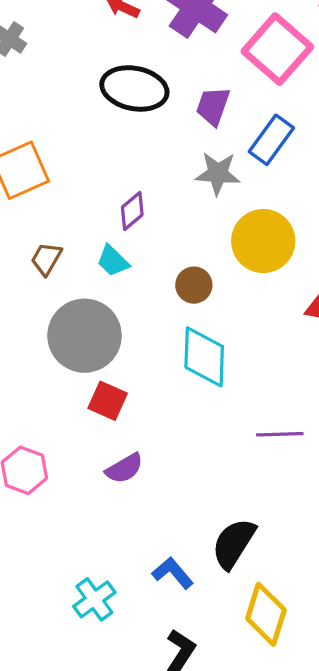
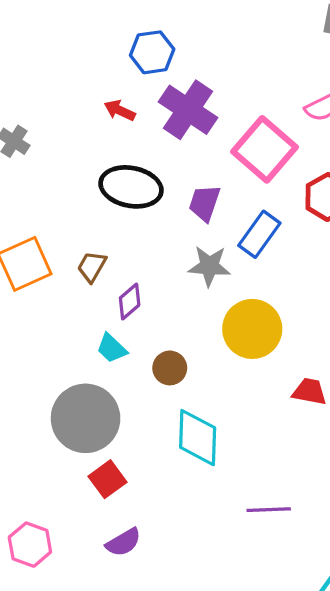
brown trapezoid: (46, 259) -> (92, 267), moved
brown circle: (194, 285) -> (170, 368), moved
red square: (108, 401) -> (108, 479), turned 30

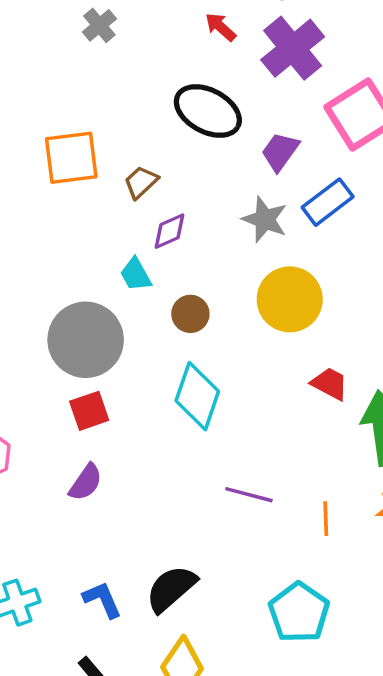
purple semicircle: (123, 542) -> (86, 482), turned -42

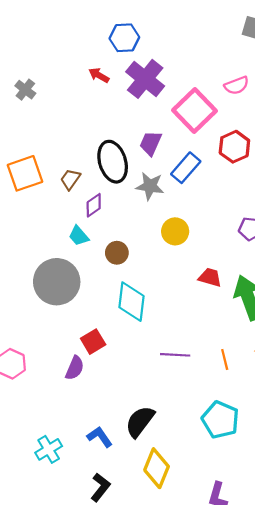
black ellipse: (208, 111) -> (113, 162), moved, turned 57
yellow circle: (290, 299) -> (175, 231), size x0.7
red square: (89, 411) -> (93, 342), moved

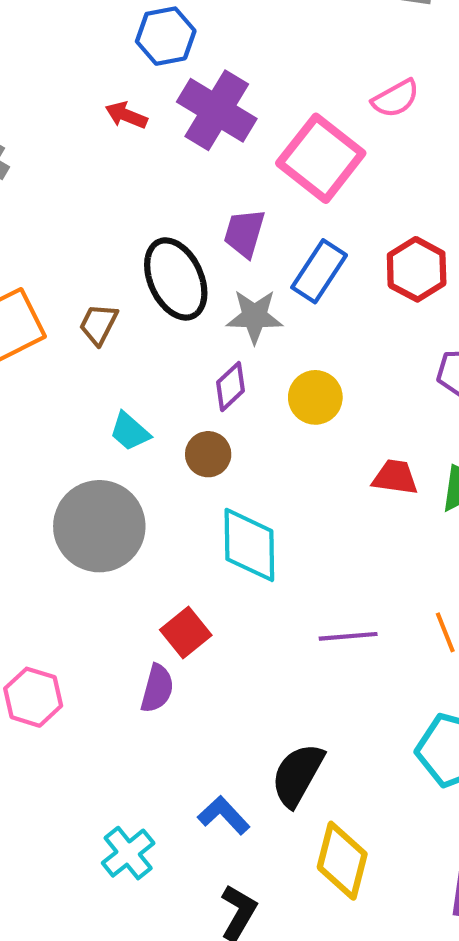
red hexagon: (234, 147) -> (417, 269), moved
purple diamond: (94, 205) -> (230, 387), moved

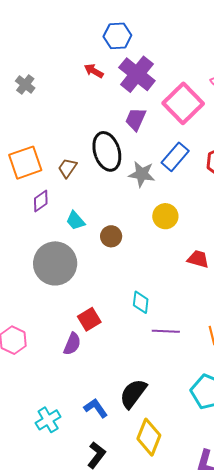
purple trapezoid: (244, 233) -> (136, 119), moved
purple diamond: (230, 387) -> (41, 201), moved
cyan diamond: (249, 545) -> (141, 302), moved, size x0.6

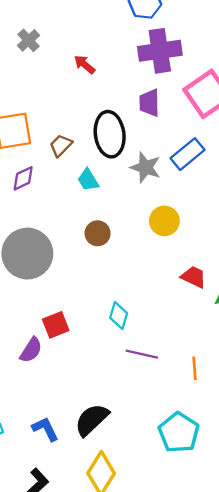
red arrow: (94, 71) -> (85, 64), moved
purple cross: (137, 74) -> (160, 51), turned 33
purple trapezoid: (136, 119) -> (149, 103), turned -35
cyan trapezoid: (75, 221) -> (88, 180), moved

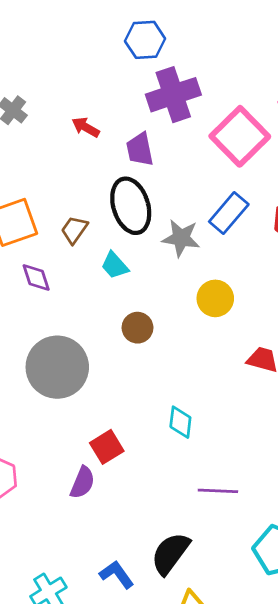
purple trapezoid: (149, 103) -> (140, 149), moved
purple diamond: (23, 178) -> (36, 277), turned -72
purple line: (142, 354) -> (218, 491), moved

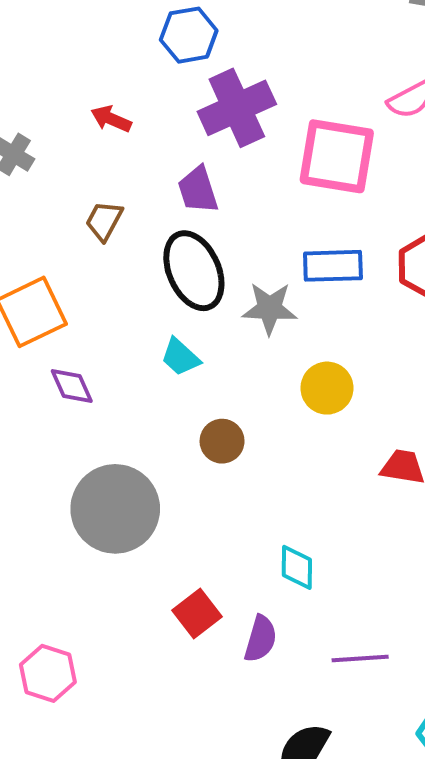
red arrow: (86, 127) -> (111, 119), moved
pink square: (240, 136) -> (337, 156), turned -30
blue rectangle: (229, 213) -> (333, 266), turned 54
brown trapezoid: (74, 230) -> (104, 221), moved
purple semicircle: (82, 482) -> (261, 639), moved

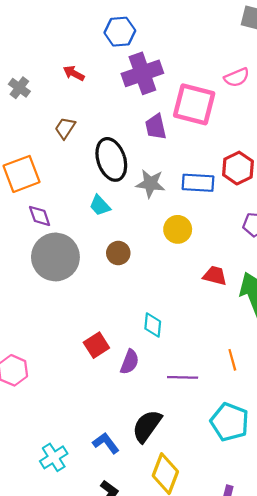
purple trapezoid: (198, 190) -> (156, 127), moved
blue rectangle: (333, 266) -> (198, 183), moved
gray circle: (115, 509) -> (55, 257), moved

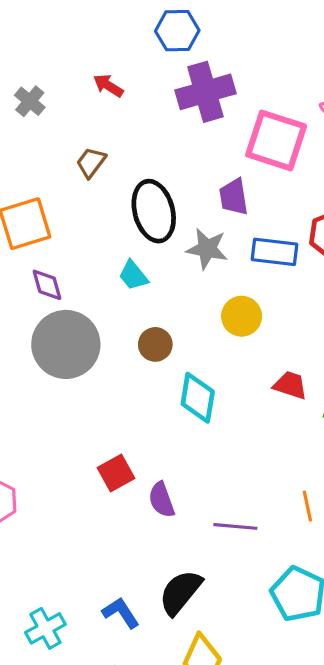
purple trapezoid: (156, 127) -> (234, 197), moved
cyan diamond: (153, 325) -> (198, 398), moved, size x1.4
purple semicircle: (130, 362) -> (162, 500), turned 135

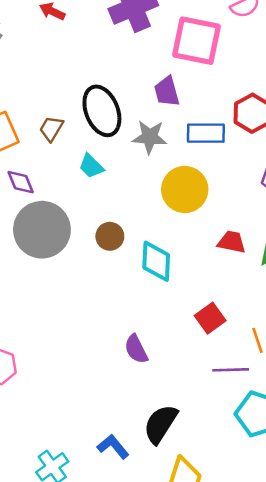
brown trapezoid: (91, 162) -> (51, 129), moved
yellow circle: (242, 316) -> (185, 189), size x1.4
brown circle: (155, 344) -> (110, 236), moved
red square: (116, 473) -> (210, 318), moved
purple line: (235, 526) -> (231, 370), moved

